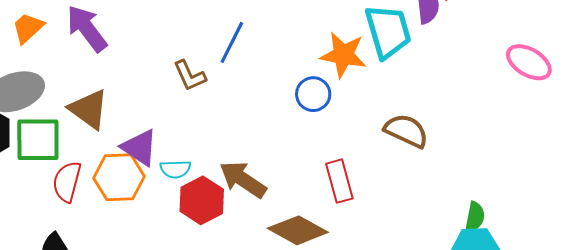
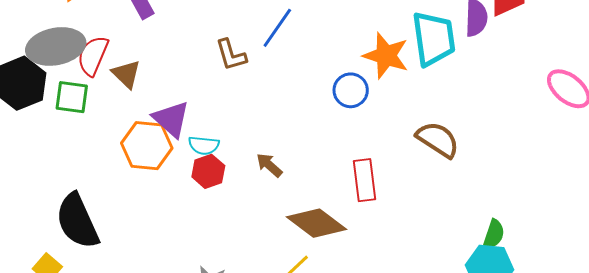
brown triangle: (89, 109) -> (126, 74), size x0.7
green square: (38, 140) -> (72, 97), size x0.7
brown arrow: (243, 179) -> (269, 165), size x0.6
red semicircle: (67, 182) -> (93, 56), moved
red hexagon: (202, 200) -> (208, 171), moved, size x0.7

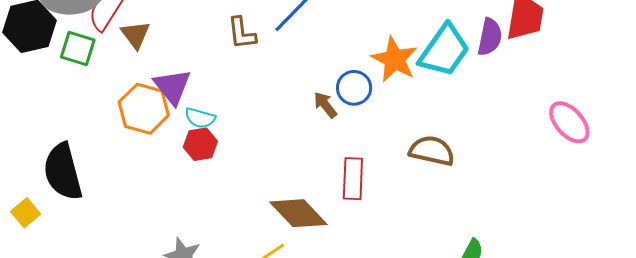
cyan trapezoid: (434, 39) -> (444, 50), turned 34
brown semicircle: (438, 140) -> (432, 151), turned -30
brown arrow: (269, 165) -> (325, 105), moved

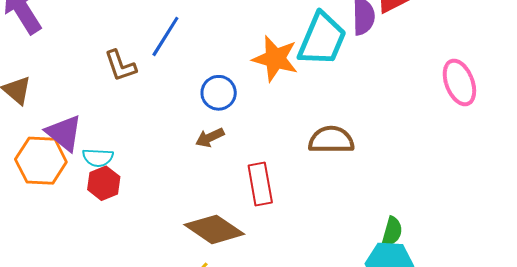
blue circle: (354, 88) -> (219, 93), moved
brown arrow: (325, 105) -> (210, 138), moved, turned -64
pink ellipse: (569, 122) -> (459, 83), turned 33

